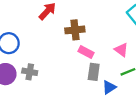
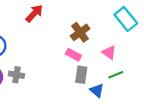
brown cross: (75, 30) -> (80, 32), moved, turned -30
blue triangle: (109, 87) -> (97, 90), turned -48

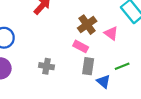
pink triangle: (109, 52) -> (111, 33), moved
gray cross: (16, 75) -> (47, 66), moved

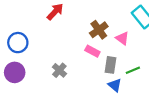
gray cross: (47, 66) -> (59, 70), turned 32
gray rectangle: (88, 66) -> (111, 65), moved

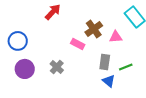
pink triangle: (122, 38) -> (116, 37), turned -40
pink rectangle: (92, 51) -> (78, 44), moved
purple circle: (15, 72) -> (25, 69), moved

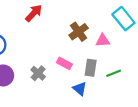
pink rectangle: (78, 44) -> (64, 63), moved
blue triangle: (109, 81) -> (80, 89), moved

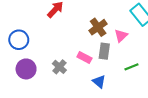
pink triangle: (103, 40) -> (121, 36), turned -40
gray rectangle: (91, 68) -> (104, 51), moved

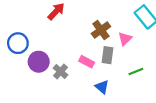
purple circle: (26, 69) -> (39, 62), moved

